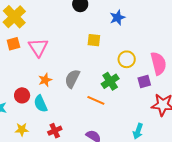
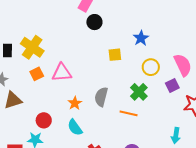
blue star: (117, 18) -> (141, 38), moved
pink triangle: (38, 47) -> (62, 73), turned -50
red circle: (22, 95) -> (44, 120), moved

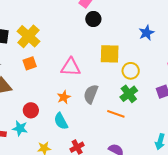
blue star: (141, 38) -> (146, 33), moved
yellow square: (115, 55) -> (110, 54), size x1.5
yellow circle: (151, 67) -> (131, 71), moved
pink triangle: (62, 73) -> (71, 67), moved

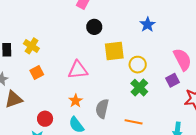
black circle: (93, 19) -> (94, 27), moved
yellow cross: (28, 36) -> (31, 46), size x0.7
gray semicircle: (91, 94) -> (102, 109), moved
orange line: (116, 114) -> (134, 122), moved

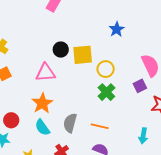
black circle: (94, 27) -> (61, 50), moved
orange star: (76, 101) -> (42, 103), size x1.5
gray semicircle: (102, 109) -> (70, 123), moved

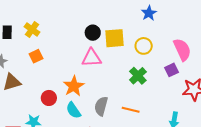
yellow circle: (106, 69) -> (144, 46), moved
pink triangle: (46, 73) -> (92, 58), moved
red circle: (11, 120) -> (49, 98), moved

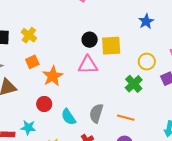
yellow circle: (144, 46) -> (147, 62), moved
orange star: (74, 86) -> (53, 76), moved

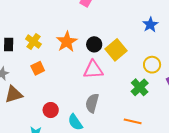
yellow square: (111, 46) -> (116, 50), turned -35
orange star: (53, 76) -> (67, 42), moved
gray semicircle: (96, 113) -> (92, 103), moved

